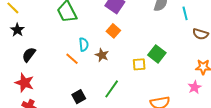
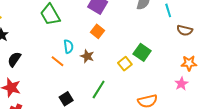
yellow square: (139, 64) -> (125, 64), turned -32

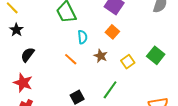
cyan semicircle: (68, 46) -> (82, 37), moved
yellow square: (125, 64) -> (128, 62), moved

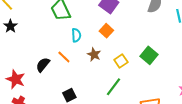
black semicircle: (28, 55) -> (43, 65), moved
green line: (110, 90) -> (114, 87), moved

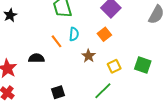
green square: (149, 55) -> (143, 65), turned -30
orange line: (64, 57) -> (56, 41), moved
black semicircle: (43, 65) -> (36, 58), turned 42

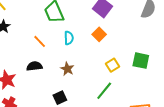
orange line: (56, 41) -> (40, 41), moved
brown star: (89, 56) -> (67, 69), moved

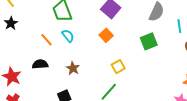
cyan semicircle: (69, 38) -> (68, 36), moved, turned -40
green square: (141, 61) -> (149, 41), moved, turned -36

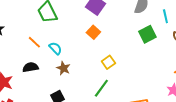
cyan semicircle: (68, 36) -> (55, 48), moved
green square: (149, 41) -> (147, 34), moved

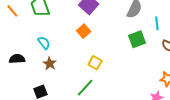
orange line: (34, 42) -> (12, 11), moved
yellow square: (108, 62) -> (95, 63), turned -32

